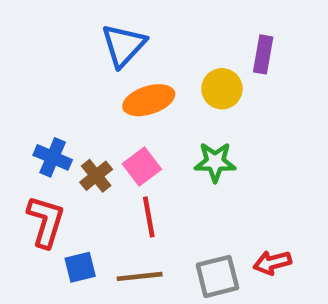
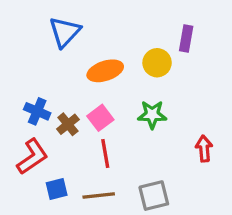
blue triangle: (124, 45) -> (65, 32), moved
red L-shape: (46, 221) -> (32, 157), turned 39
red arrow: (272, 263) -> (204, 149), moved, turned 100

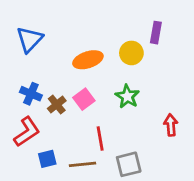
blue triangle: (65, 32) -> (30, 39), moved
green star: (152, 115) -> (127, 96), turned 30
red line: (105, 153) -> (100, 139), moved

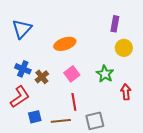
yellow circle: (131, 53) -> (124, 48), moved
green star: (127, 96) -> (105, 74), moved
pink square: (84, 99) -> (72, 74), moved

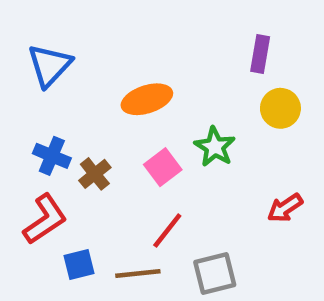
green star: (105, 74) -> (215, 147), moved
red arrow: (126, 92) -> (285, 208), turned -119
red line: (74, 102) -> (167, 231), turned 48

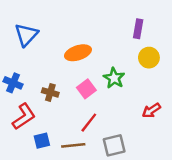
blue cross: (52, 156) -> (13, 83), moved
brown cross: (95, 174) -> (50, 92), turned -35

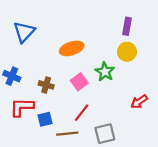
yellow circle: (149, 58) -> (127, 52), moved
red L-shape: (24, 117) -> (22, 107), turned -145
blue square: (42, 141) -> (45, 119), moved

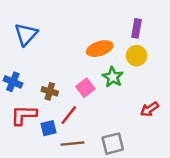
orange ellipse: (72, 48) -> (100, 49), moved
red line: (82, 113) -> (69, 115), moved

